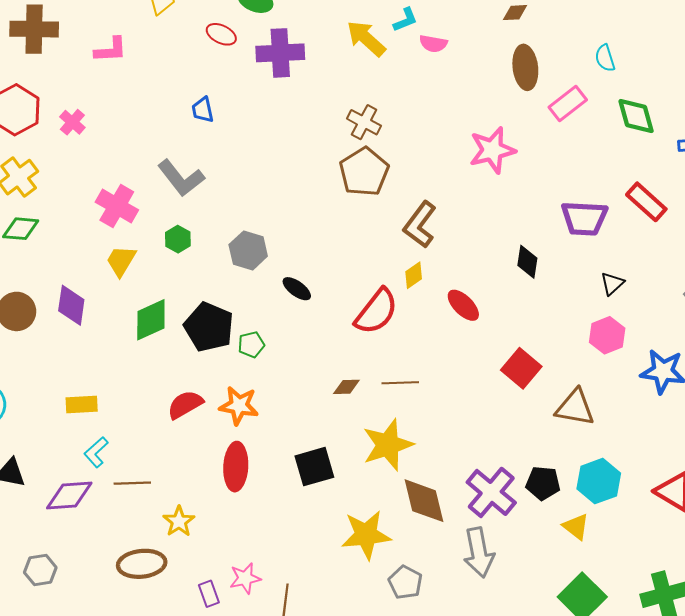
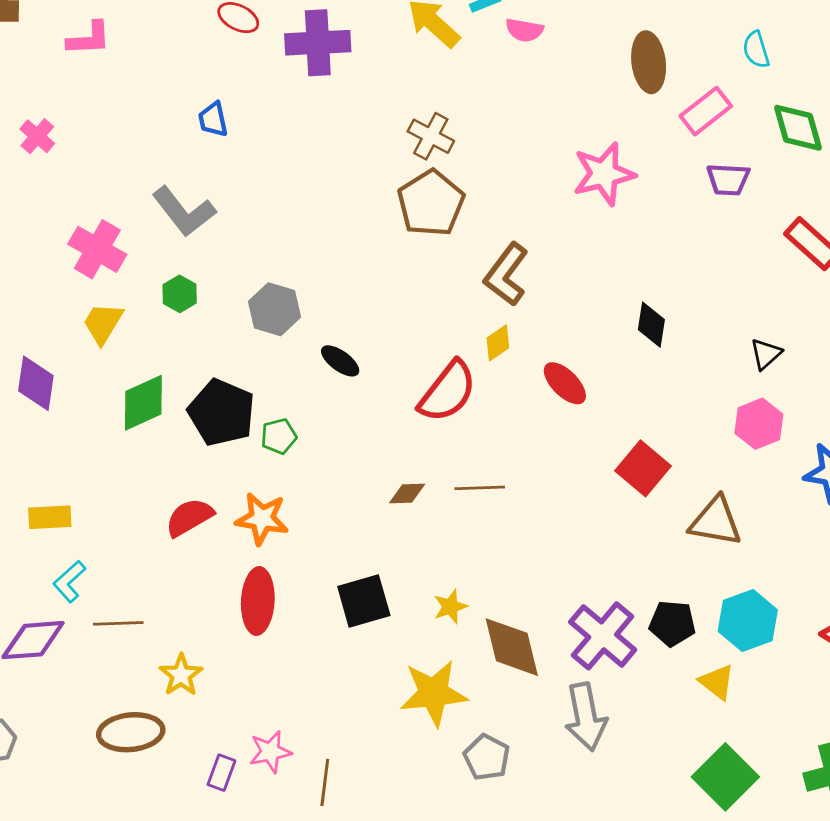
purple trapezoid: (584, 218) -> (728, 179), moved, size x0.7
yellow star: (388, 445) -> (450, 607), moved, size x0.5
purple rectangle: (209, 594) -> (221, 773), turned 40

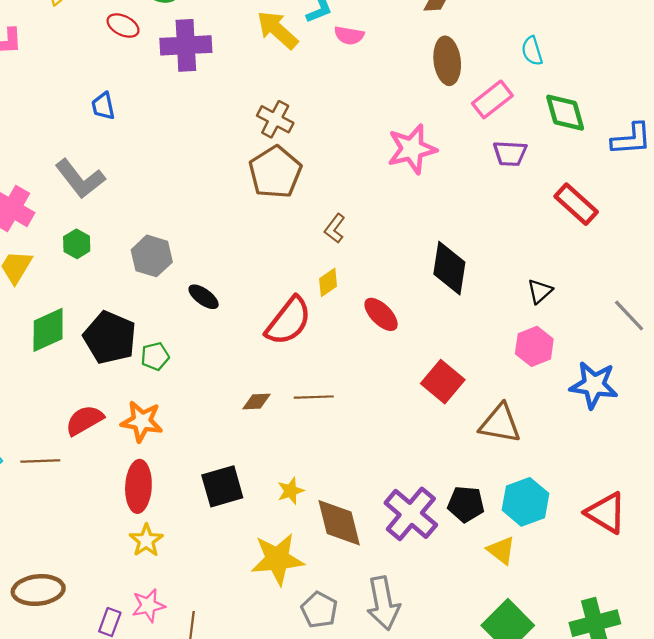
brown L-shape: (506, 274) -> (335, 228), size x0.6
black diamond: (651, 325) -> (449, 268), size x1.5
brown line: (118, 623) -> (40, 461), moved
yellow star: (181, 675) -> (146, 540), moved
gray arrow: (586, 717) -> (383, 603), moved

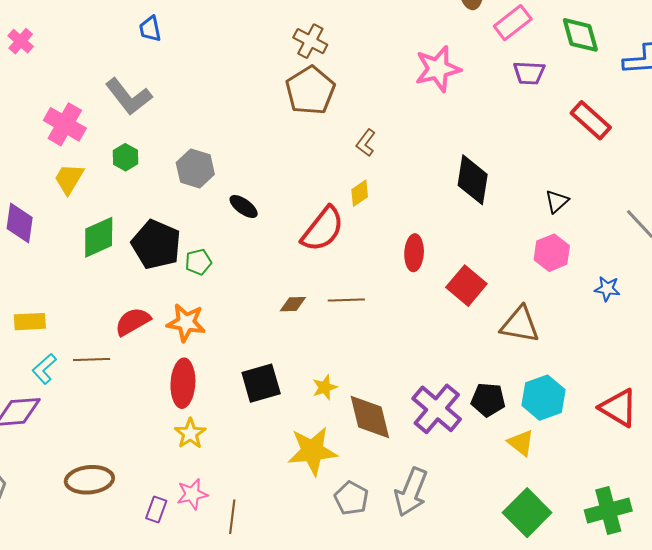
red ellipse: (381, 314) -> (414, 253), moved, turned 48
blue star: (594, 385) -> (607, 289), size x0.6
gray arrow: (383, 603) -> (411, 492), turned 33

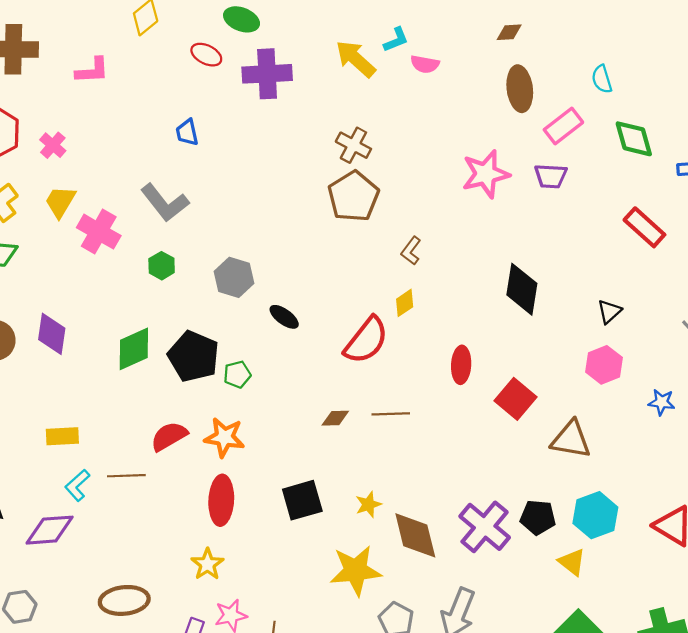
purple trapezoid: (529, 73) -> (551, 176), moved
yellow trapezoid: (69, 179) -> (60, 202), moved
yellow star: (190, 434) -> (207, 564), moved

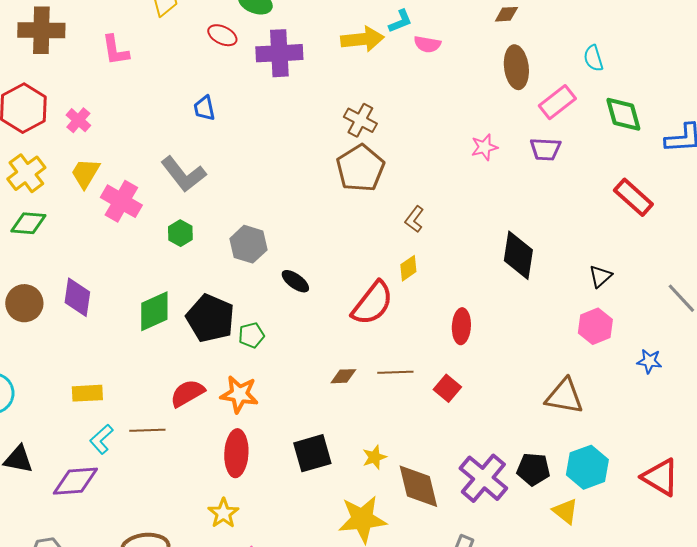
yellow arrow: (356, 59) -> (362, 39), turned 132
pink L-shape: (92, 71) -> (115, 50), turned 84
pink star: (486, 174) -> (484, 147), size x0.6
red square: (515, 399) -> (447, 388), moved, size x0.7

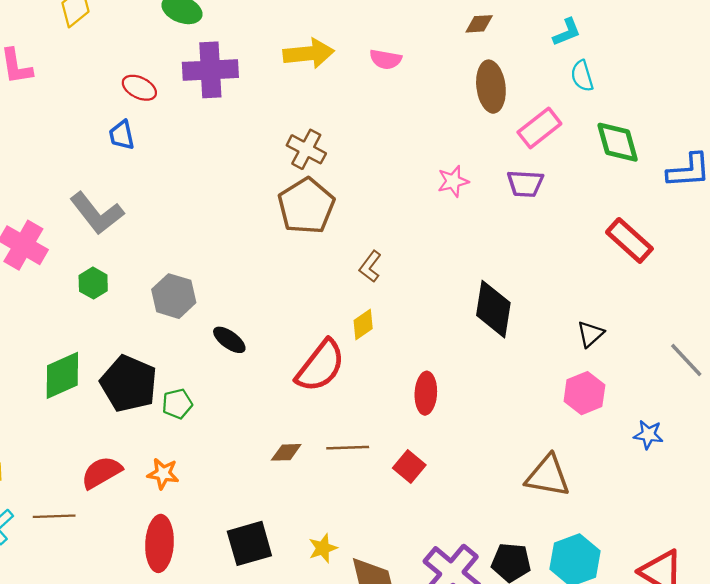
cyan L-shape: (400, 21) -> (567, 32), moved
red ellipse: (222, 35) -> (139, 88), moved
orange star: (239, 394) -> (163, 474), size x0.7

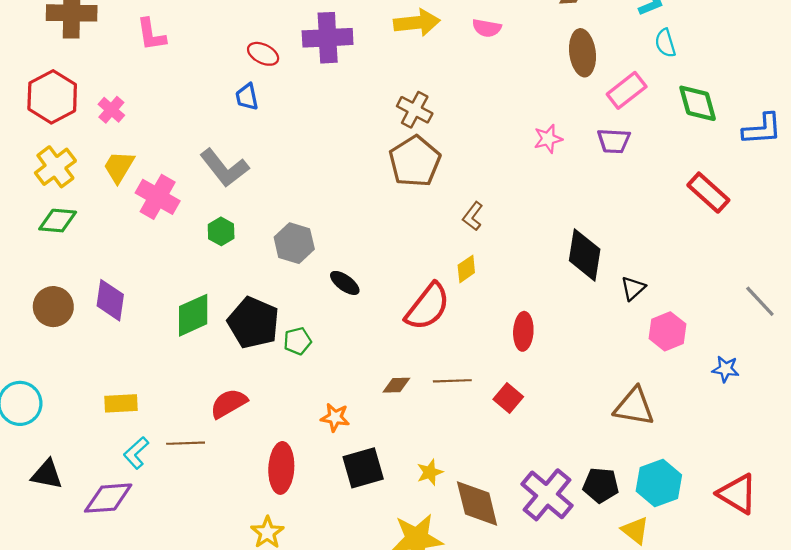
black triangle: (590, 334) -> (633, 288), moved
orange star: (163, 474) -> (335, 417), moved

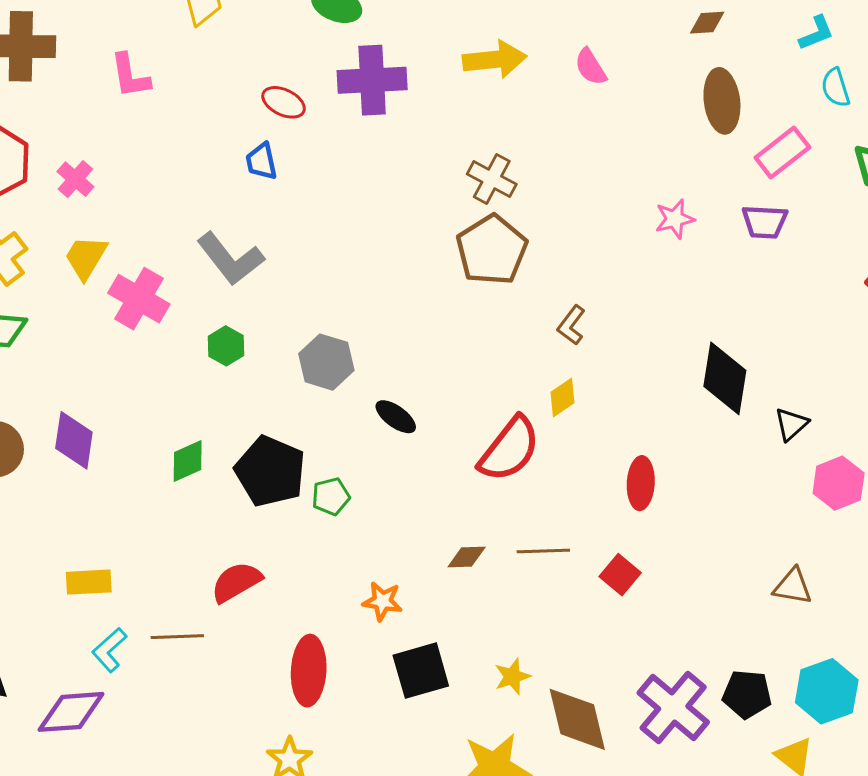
pink semicircle: (487, 28) -> (591, 67), turned 48
green diamond: (193, 315) -> (188, 461), size x0.7
brown triangle: (634, 407) -> (793, 586), size x0.7

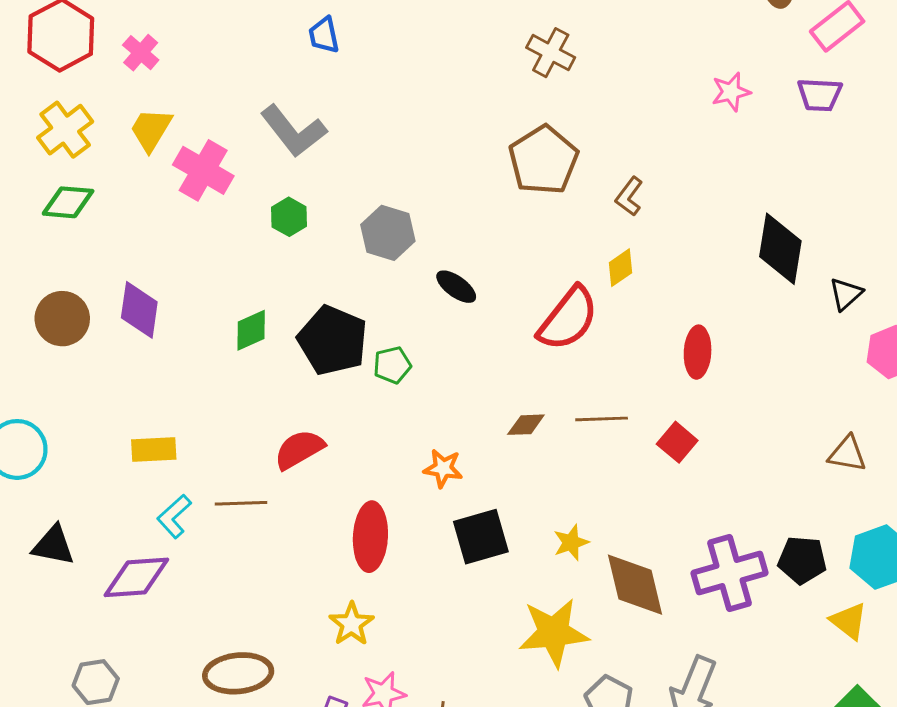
brown pentagon: (492, 250) -> (543, 160), moved
purple cross: (673, 707) -> (730, 573), turned 34

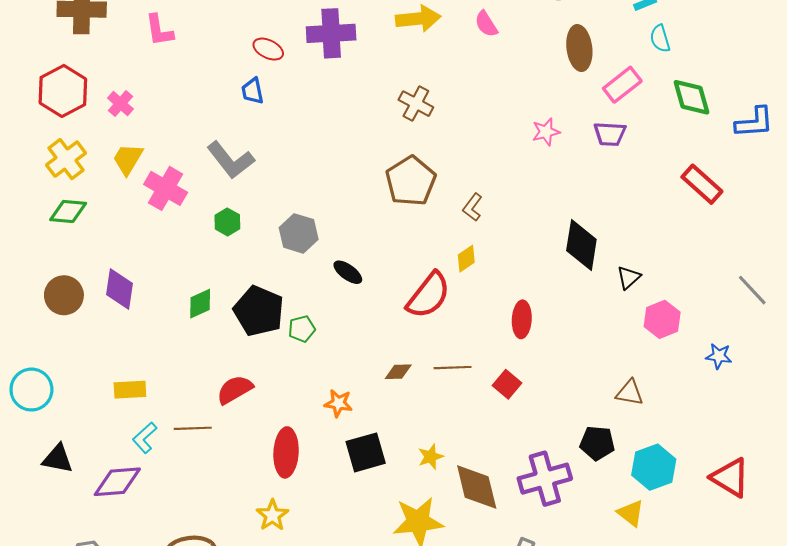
black pentagon: (802, 560) -> (597, 443), moved

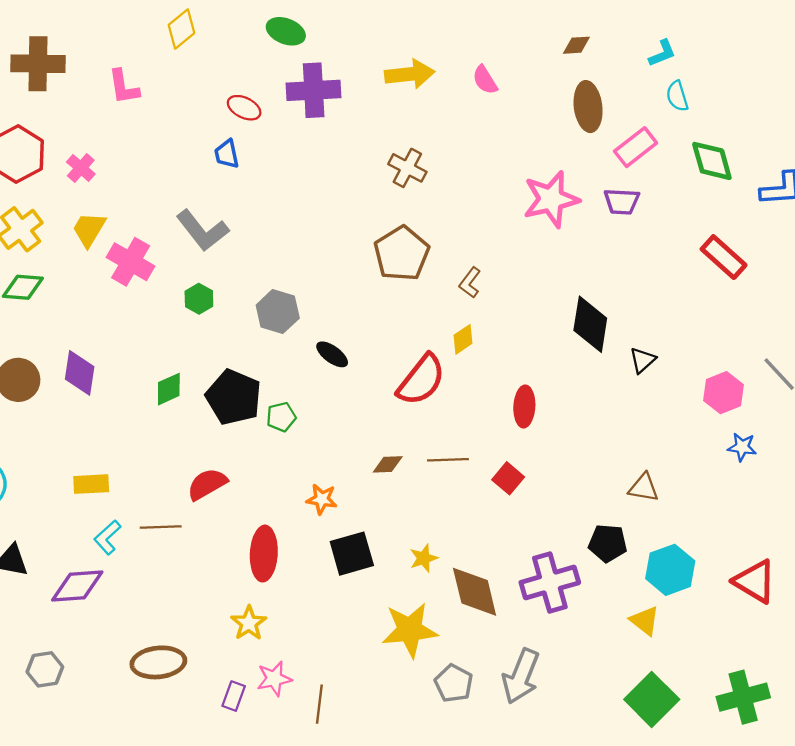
pink star: (546, 132) -> (551, 199), size x1.8
pink hexagon: (662, 319) -> (724, 393), moved

